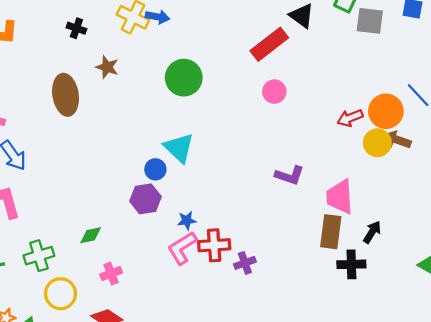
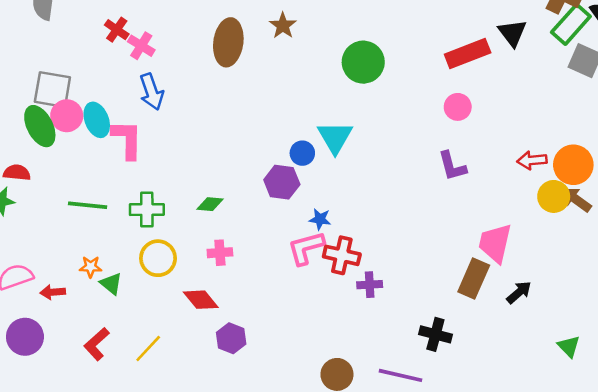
purple L-shape: (290, 175) -> (452, 166), moved, turned 40
black cross: (351, 264) -> (435, 334), moved

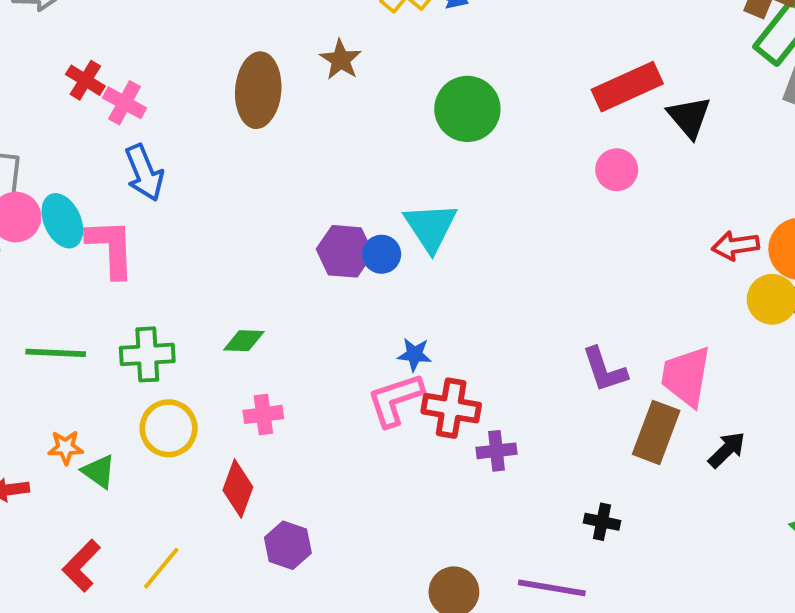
black triangle: (512, 33) -> (689, 117), moved
purple L-shape: (452, 166) -> (604, 370), moved
purple hexagon: (282, 182) -> (345, 251), moved
red diamond: (201, 300) -> (238, 489), turned 63
black cross: (435, 334) -> (602, 522), size x0.7

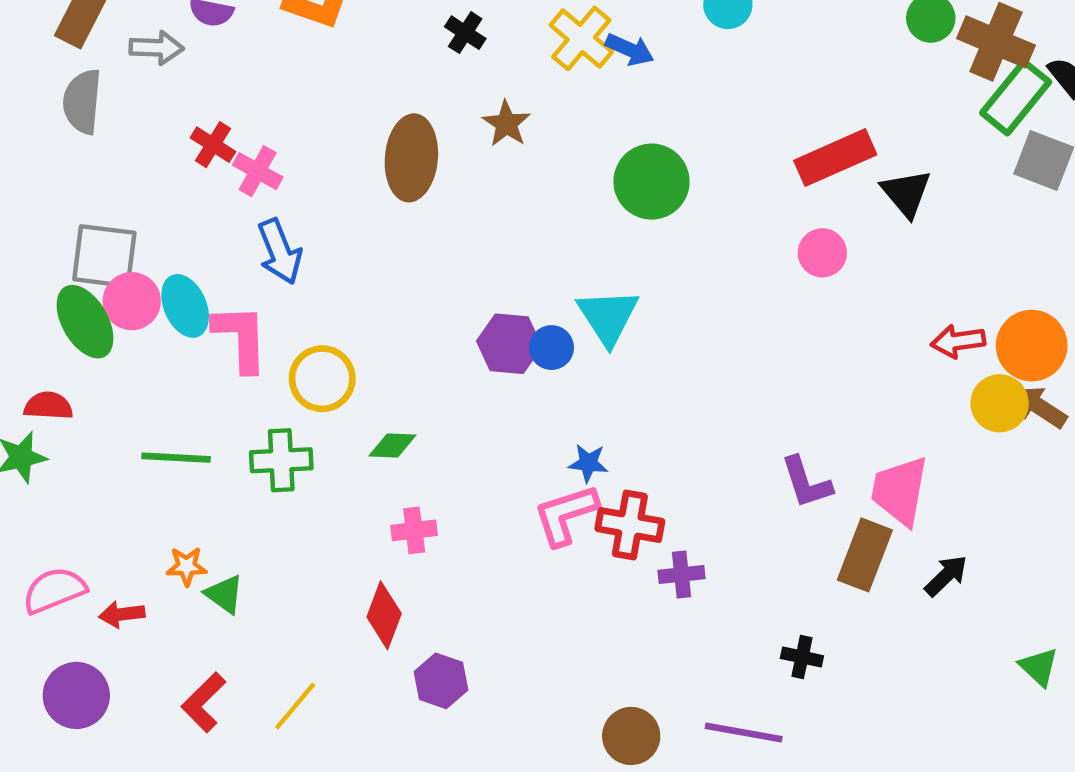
yellow circle: (169, 428) -> (322, 379), moved

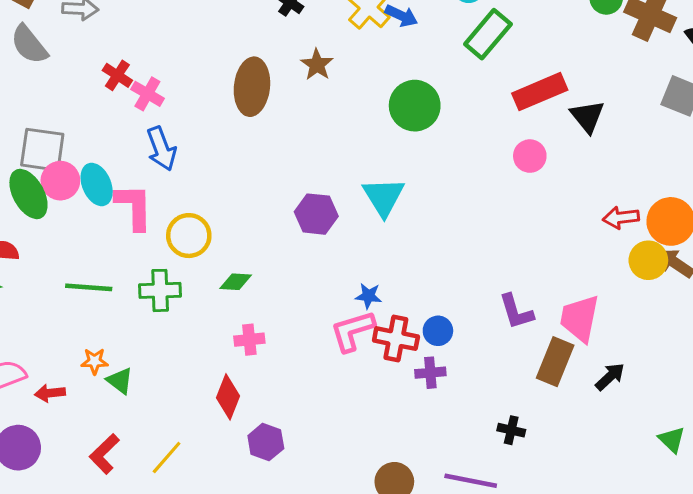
green rectangle: (1016, 97) -> (488, 34), moved
gray semicircle: (82, 102) -> (29, 45), turned -45
blue circle: (551, 348) -> (438, 331), moved

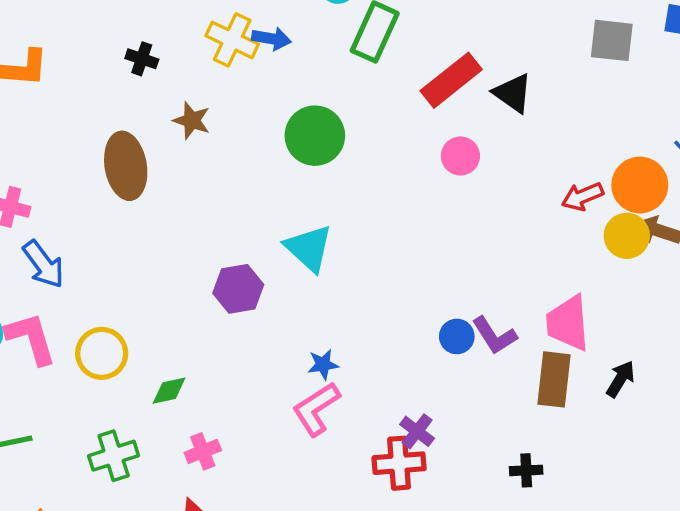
green cross: (160, 290) -> (114, 456), moved
blue circle: (438, 331) -> (457, 336), moved
red cross: (396, 339) -> (399, 463), moved
purple cross: (430, 373) -> (417, 431), turned -32

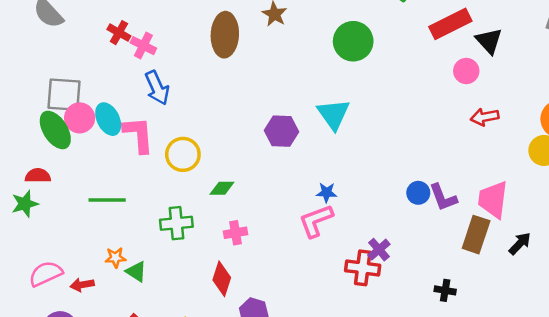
pink circle: (460, 156) -> (466, 71), moved
red arrow: (582, 197) -> (485, 117), moved

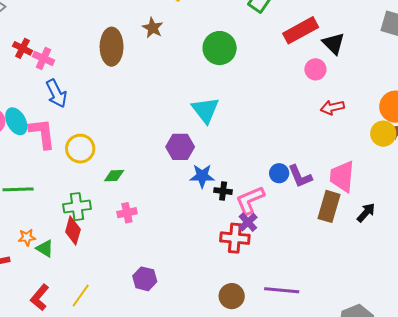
purple hexagon: (282, 131) -> (180, 147), moved
blue star: (327, 193) -> (202, 176), size x1.4
pink L-shape: (316, 221) -> (250, 200), moved
red diamond: (222, 279) -> (73, 231), moved
black cross: (445, 290) -> (223, 191), moved

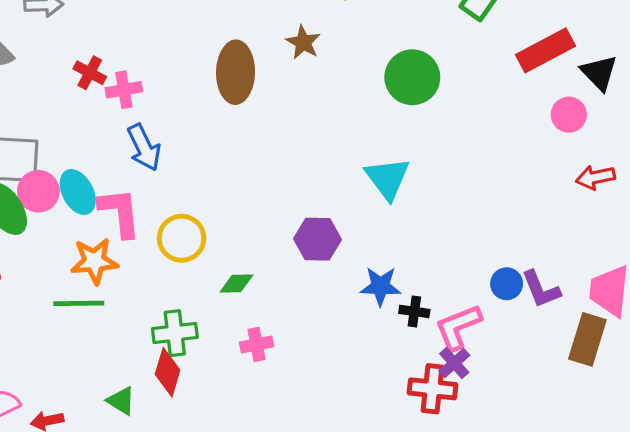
pink cross: (43, 58) -> (124, 90), turned -35
purple hexagon: (180, 147) -> (317, 239), moved
orange star: (27, 237) -> (94, 261), moved, size x1.6

